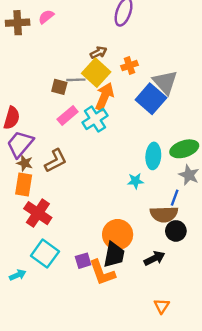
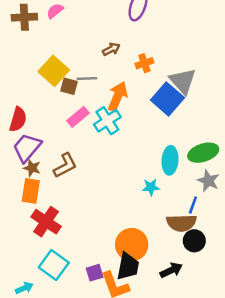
yellow square: (96, 73) -> (54, 71), moved

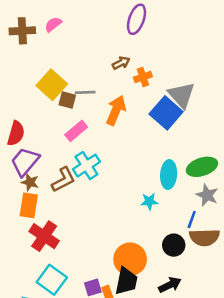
brown arrow: (111, 49) -> (121, 63), moved
cyan cross: (107, 121) -> (86, 166), moved
brown semicircle: (181, 223) -> (205, 237), moved
black circle: (194, 241) -> (174, 245), moved

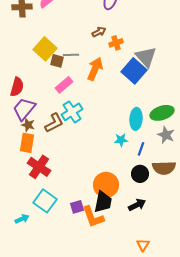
blue line: (192, 219) -> (141, 149), moved

